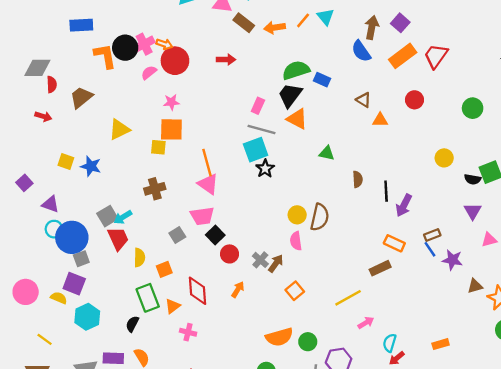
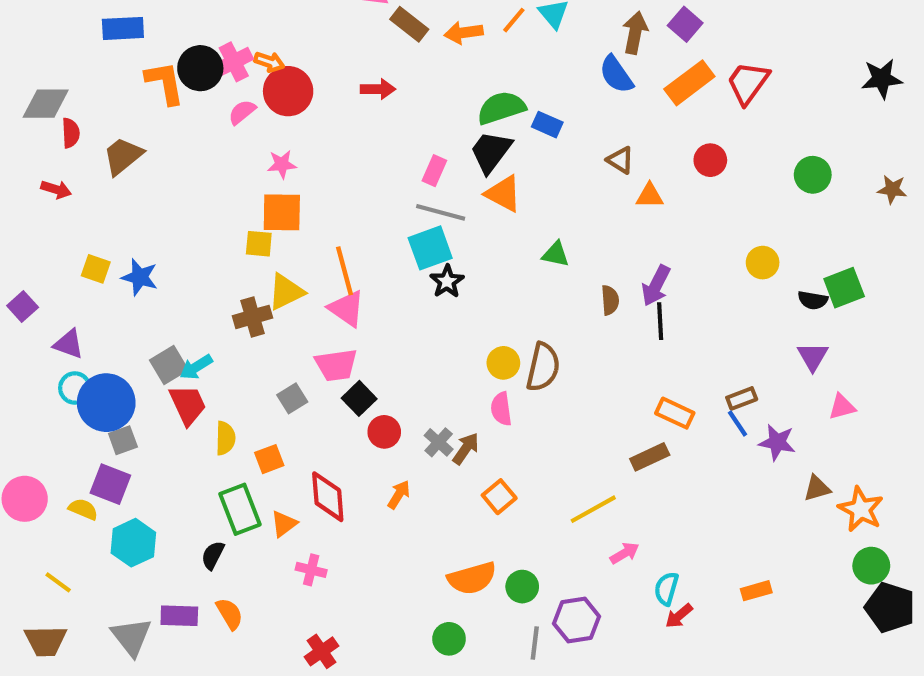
yellow triangle: (119, 129) -> (286, 292), moved
purple arrow: (404, 205) -> (656, 286), moved

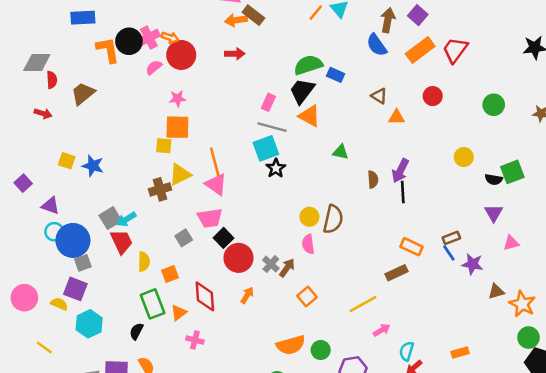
orange arrow: (464, 33) -> (236, 20), moved
red circle: (384, 432) -> (238, 258), size x1.5

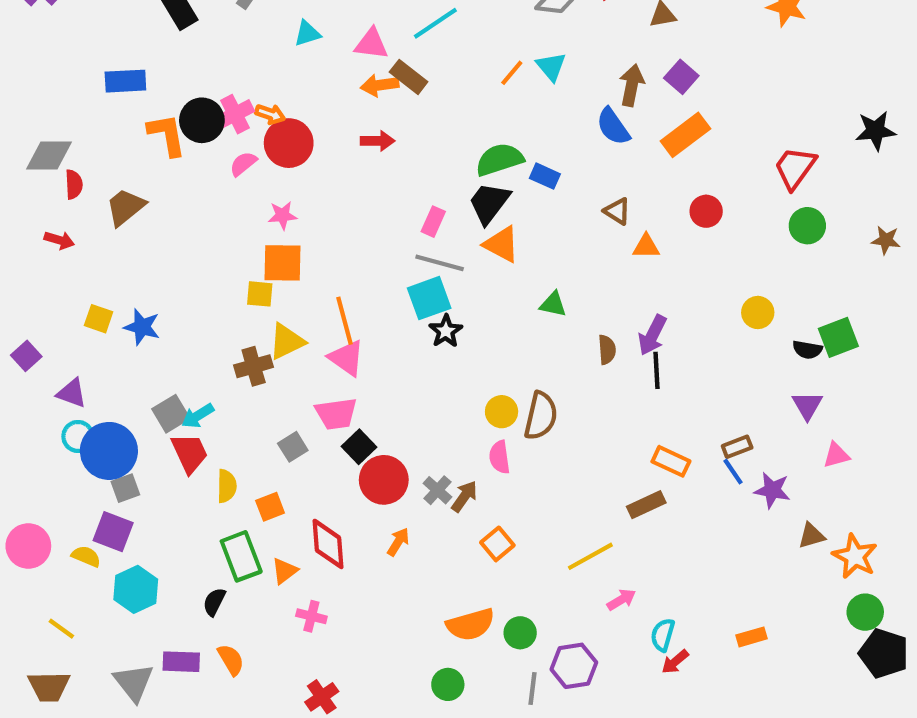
red trapezoid: (455, 50) -> (795, 168), moved

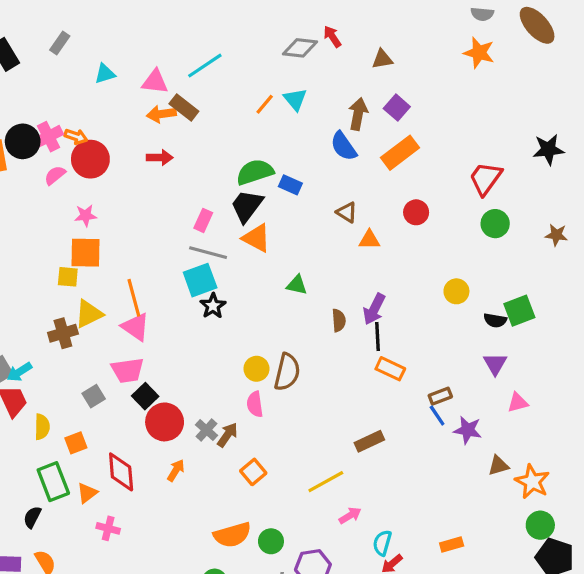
orange rectangle: (671, 461) -> (390, 369), moved

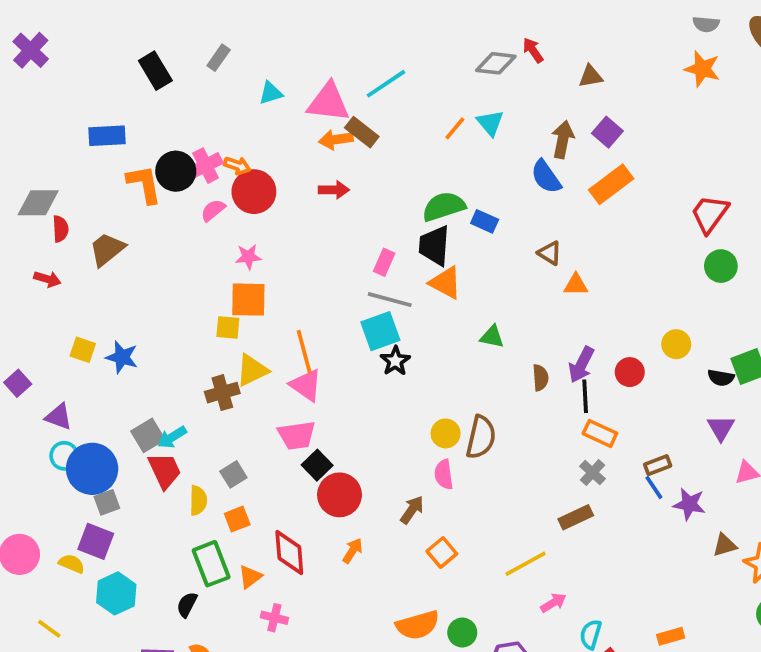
pink triangle: (155, 82) -> (328, 102), size x1.4
black trapezoid: (247, 206) -> (434, 246), turned -33
red circle: (416, 212) -> (630, 372), moved
gray square: (94, 396) -> (233, 474), moved
gray cross: (206, 430) -> (593, 473), moved

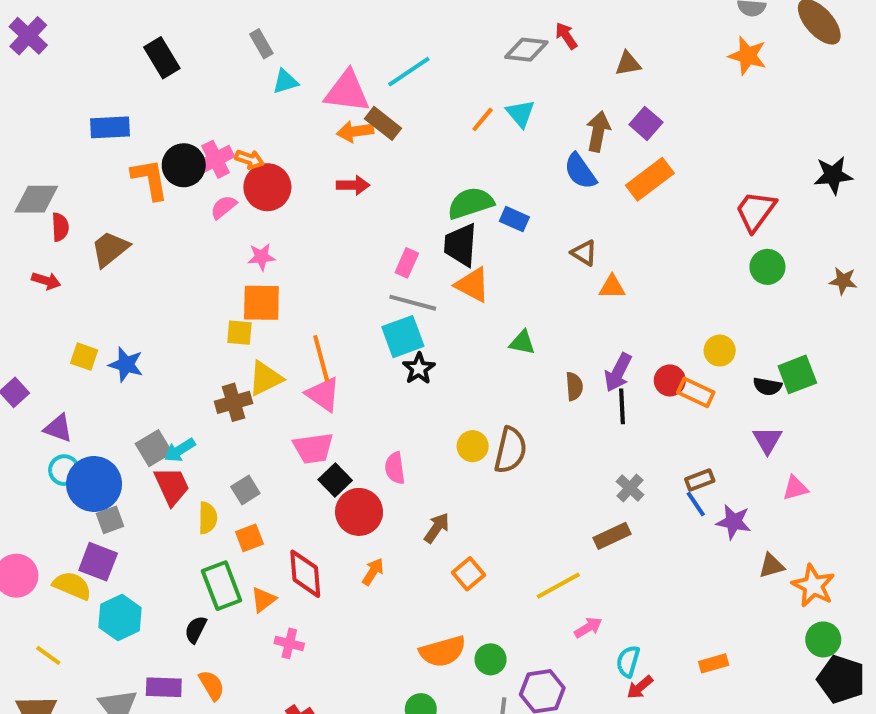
gray rectangle: (219, 58) -> (261, 44), moved, turned -65
orange rectangle: (600, 433) -> (696, 392), moved
pink semicircle: (444, 474) -> (395, 468), moved
yellow semicircle: (72, 564) -> (72, 586), size x1.4

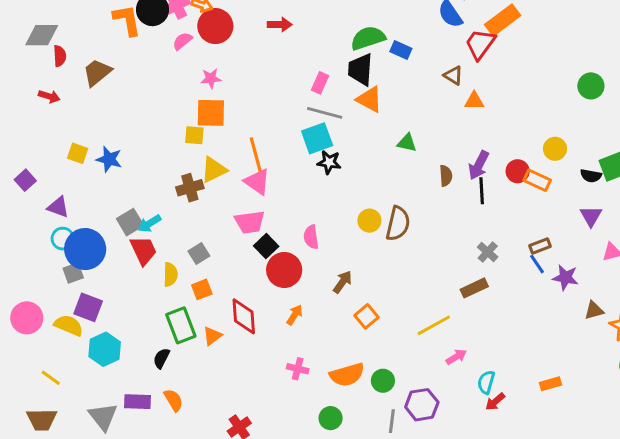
red trapezoid: (755, 211) -> (480, 44), moved
black star: (419, 368) -> (329, 162), turned -30
gray square: (110, 520) -> (73, 273), moved
pink cross: (289, 643) -> (298, 369), moved

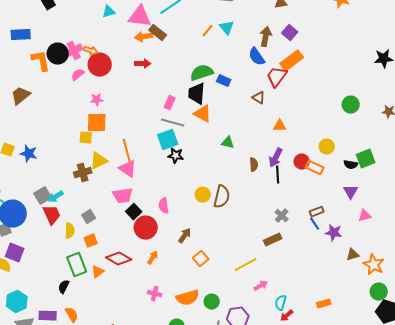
orange triangle: (474, 101) -> (280, 126), moved
red diamond: (244, 316) -> (119, 259), turned -55
cyan hexagon: (105, 349) -> (17, 302), moved

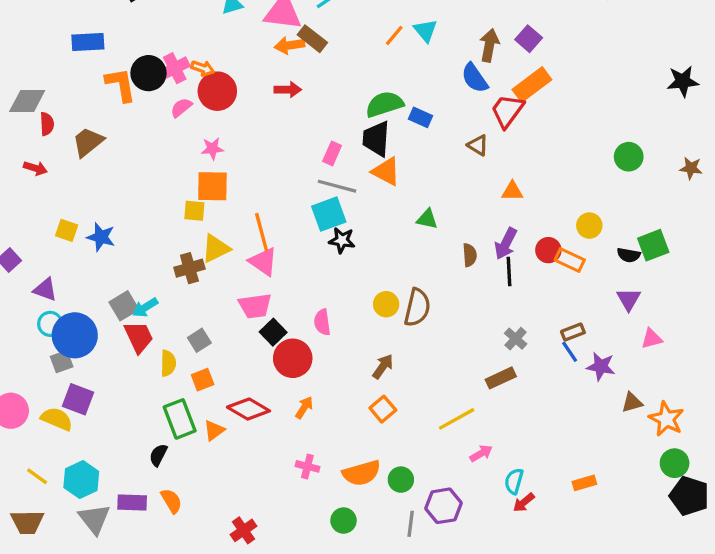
brown arrow: (185, 236) -> (383, 366), moved

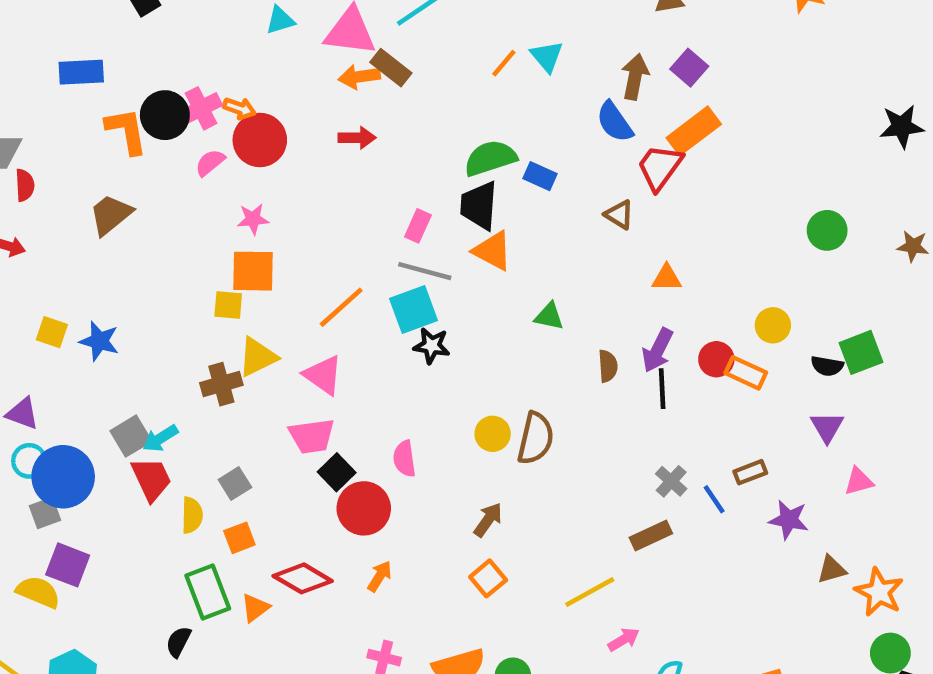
brown trapezoid: (88, 142) -> (111, 215), moved
orange line: (262, 232) -> (341, 307), moved, turned 63
blue line: (570, 352) -> (714, 499), moved

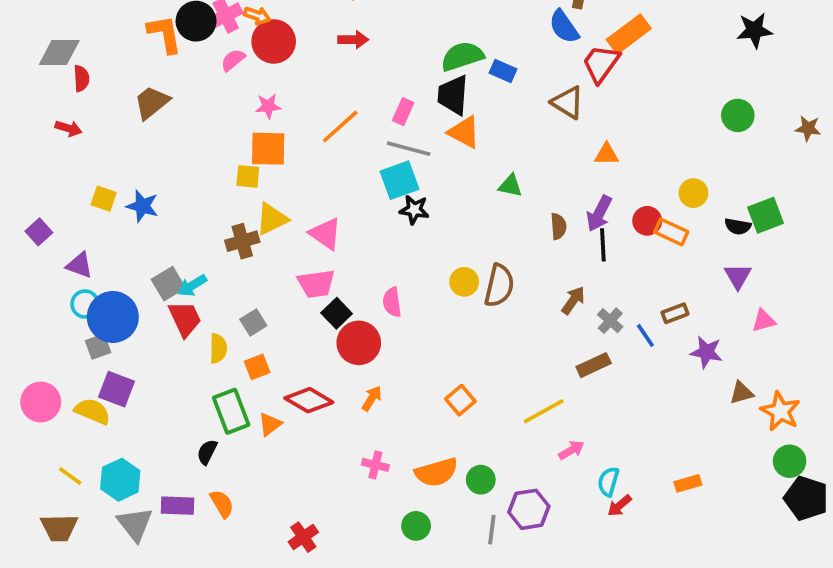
black star: (902, 126) -> (754, 30), moved
brown triangle: (619, 215) -> (568, 102), size x1.4
orange line: (341, 307) -> (340, 127), moved
brown arrow: (488, 520) -> (573, 300), moved

